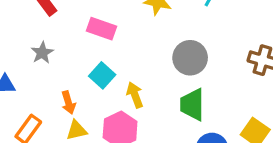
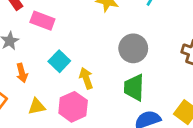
pink rectangle: (102, 29) -> (42, 21), moved
orange arrow: (68, 102) -> (22, 73), moved

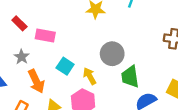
gray circle: (133, 48) -> (112, 54), moved
orange arrow: (22, 73) -> (36, 81), size x1.5

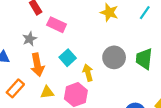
green trapezoid: (130, 77) -> (144, 59), moved

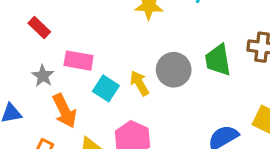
pink rectangle: (57, 25) -> (79, 61), moved
yellow arrow: (88, 73) -> (139, 83), moved

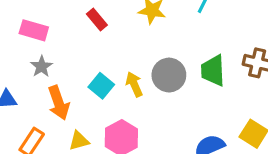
red rectangle: (39, 28) -> (97, 20), moved
pink rectangle: (79, 61) -> (34, 30), moved

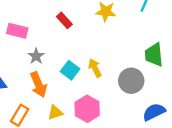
gray star: (41, 66) -> (36, 56), moved
gray circle: (169, 75) -> (131, 81), moved

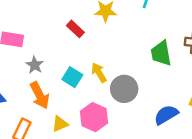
red rectangle: (64, 20) -> (75, 29), moved
gray circle: (131, 81) -> (124, 89), moved

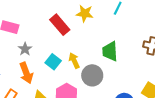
red rectangle: (75, 29) -> (60, 25), size x1.5
green trapezoid: (161, 53) -> (110, 51), moved

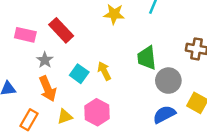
red rectangle: (60, 25) -> (61, 30), moved
gray circle: (92, 75) -> (168, 81), moved

